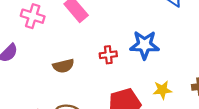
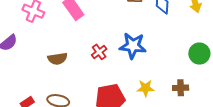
red cross: (108, 55) -> (99, 52), turned -35

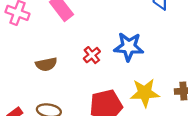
yellow star: (146, 88) -> (145, 93), size x1.5

